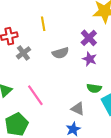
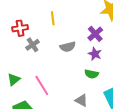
green semicircle: (94, 88) -> (92, 74), moved

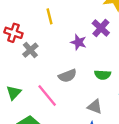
red cross: (20, 28) -> (13, 33), turned 35
gray semicircle: (68, 47) -> (67, 76), moved
purple star: (95, 54) -> (78, 42), moved

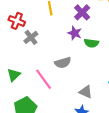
purple cross: (101, 28) -> (82, 12), moved
green semicircle: (103, 75) -> (91, 43), moved

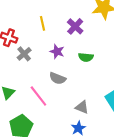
purple star: (75, 33) -> (57, 51), moved
gray semicircle: (63, 63) -> (58, 78), turned 42

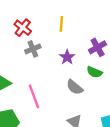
purple cross: (75, 26) -> (98, 47), moved
gray semicircle: (58, 78) -> (75, 87), moved

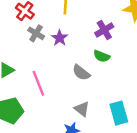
gray cross: (33, 49) -> (36, 33), turned -35
purple star: (67, 57) -> (60, 38), moved

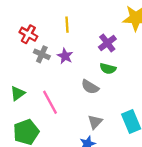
gray triangle: (82, 109) -> (95, 122), turned 42

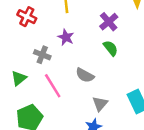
gray cross: (42, 54) -> (42, 55), moved
green semicircle: (108, 69) -> (111, 48), turned -140
gray semicircle: (90, 87) -> (85, 75), moved

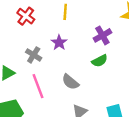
green semicircle: (111, 48) -> (100, 61), turned 91

